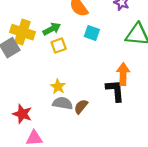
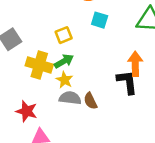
green arrow: (52, 29) -> (64, 61), moved
yellow cross: (22, 32) -> (39, 65), moved
brown semicircle: (81, 107) -> (90, 101), turned -63

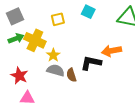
green arrow: (64, 61) -> (16, 38), moved
orange arrow: (135, 64) -> (112, 51), turned -108
black L-shape: (127, 82) -> (91, 63), moved, turned -80

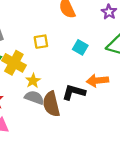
cyan square: (88, 12) -> (80, 47), moved
brown semicircle: (71, 75) -> (51, 104), size x1.6

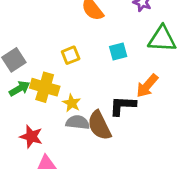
cyan square: (80, 47) -> (118, 52), turned -32
orange arrow: (97, 81) -> (147, 86), turned -30

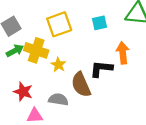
yellow square: (71, 55) -> (59, 24), size x1.6
orange arrow: (147, 86) -> (123, 53), turned 130
gray semicircle: (78, 122) -> (58, 99), moved

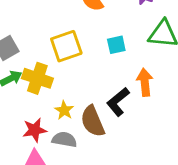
yellow star: (58, 65) -> (64, 110), moved
black L-shape: (101, 69) -> (118, 102), turned -45
red star: (23, 92) -> (35, 130), moved, turned -30

